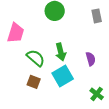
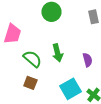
cyan square: (63, 76) -> (70, 89), moved

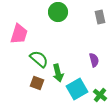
green arrow: (57, 53) -> (58, 73), moved

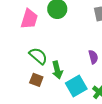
pink trapezoid: (19, 34) -> (29, 19), moved

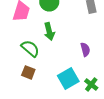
green arrow: (57, 70) -> (49, 31), moved

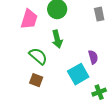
cyan square: (68, 78) -> (78, 74), moved
green cross: (91, 84) -> (99, 92), turned 32

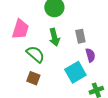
gray rectangle: (99, 14) -> (80, 36), moved
pink trapezoid: (29, 19) -> (20, 29), moved

